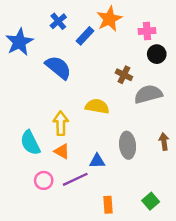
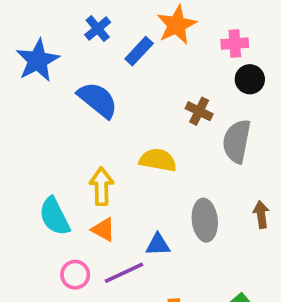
gray semicircle: (148, 94) -> (237, 141), turned -64

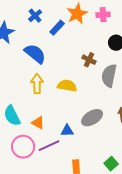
pink cross: (235, 44) -> (103, 15), moved
yellow arrow: (101, 186) -> (37, 84), moved
gray ellipse: (205, 220) -> (92, 118), turned 65
pink circle: (75, 275) -> (23, 147), size x1.5

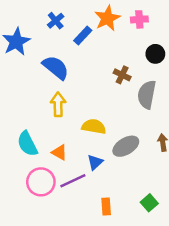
yellow semicircle: (67, 86) -> (94, 127), moved
blue triangle: (67, 131) -> (95, 162), turned -40

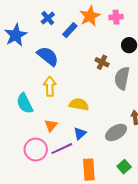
cyan semicircle: (27, 144) -> (25, 103), moved
gray ellipse: (126, 146) -> (116, 132), moved
orange triangle: (59, 152) -> (51, 125), turned 40
orange rectangle: (106, 207) -> (89, 170), size x1.5

